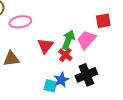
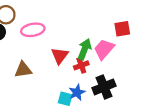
red cross: (65, 55) -> (81, 65), turned 32

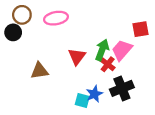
pink ellipse: (33, 30) -> (56, 18), moved
red cross: (81, 65) -> (108, 64), moved, turned -32

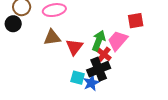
brown triangle: (40, 71) -> (52, 37), moved
black cross: (122, 88) -> (99, 69), moved
cyan square: (82, 101) -> (78, 78), moved

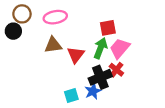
red square: (136, 21) -> (108, 28), moved
red cross: (104, 54) -> (116, 70), moved
cyan square: (78, 78) -> (71, 96), moved, turned -32

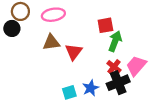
green arrow: (100, 48) -> (115, 41), moved
pink trapezoid: (120, 48) -> (136, 66), moved
black cross: (100, 77) -> (118, 83), moved

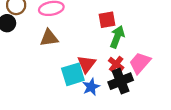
red triangle: (74, 52) -> (87, 64), moved
cyan square: (69, 92) -> (73, 74), moved, size x1.5

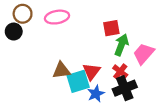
brown triangle: (49, 38) -> (61, 70), moved
pink trapezoid: (140, 63) -> (144, 54), moved

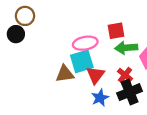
pink ellipse: (57, 17) -> (85, 43), moved
green arrow: (121, 45) -> (126, 48), turned -115
cyan square: (78, 81) -> (82, 61), moved

